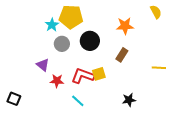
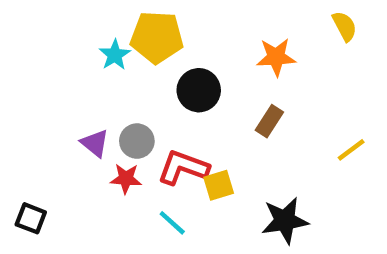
gray circle: (62, 44) -> (137, 141), moved
yellow line: (159, 68) -> (351, 150), turned -40
yellow square: (99, 74) -> (219, 185), moved
black star: (129, 100) -> (285, 221), size x1.5

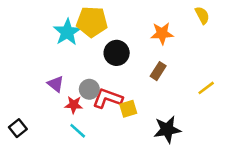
cyan star: (115, 55) -> (67, 32), size x1.5
gray circle: (137, 141) -> (89, 89), moved
black square: (31, 218) -> (18, 128), turned 30
cyan line: (172, 223) -> (78, 131), moved

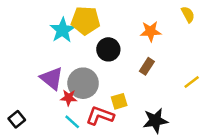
purple triangle: (56, 84) -> (52, 78), size x1.5
gray circle: (89, 89) -> (83, 83), size x1.6
red L-shape: (107, 98) -> (100, 116), moved

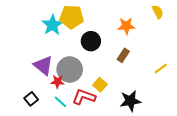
yellow square: (119, 101) -> (100, 85), turned -32
black square: (17, 119) -> (31, 99), moved

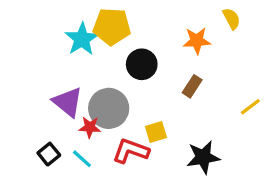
yellow semicircle: (158, 12) -> (231, 19), moved
yellow square: (100, 85) -> (156, 132), turned 32
cyan line: (61, 102) -> (82, 159), moved

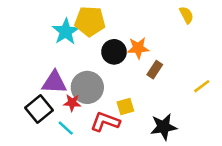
orange star: (197, 41) -> (138, 48), moved
purple triangle: (68, 102) -> (54, 82), turned -36
black square: (49, 154) -> (39, 109), moved, size x1.5

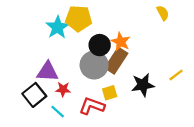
orange star: (138, 48) -> (121, 42), turned 30
brown rectangle: (155, 70) -> (116, 61), moved, size x1.6
gray circle: (87, 87) -> (94, 65), moved
black star: (164, 127) -> (143, 85), moved

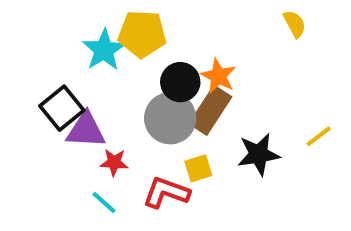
black square: (34, 95) -> (62, 108), moved

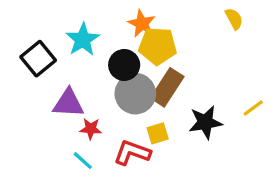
yellow pentagon: (142, 34) -> (158, 46), moved
orange star: (218, 76) -> (142, 24), moved
black circle: (180, 82) -> (124, 65), moved
black square: (62, 108) -> (38, 59), moved

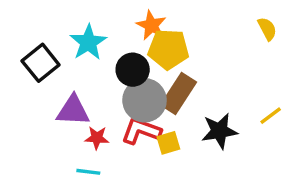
yellow semicircle: (234, 19) -> (267, 29), moved
red L-shape: (132, 153) -> (141, 131), moved
cyan line: (83, 161) -> (88, 172), turned -35

